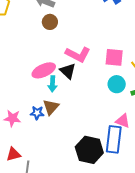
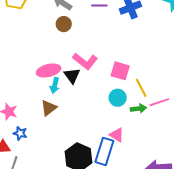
blue star: (37, 113) -> (20, 133), moved

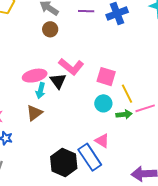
blue rectangle: (104, 151) -> (90, 157), turned -52

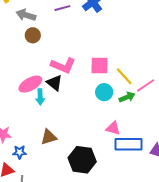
brown triangle: (34, 113) -> (49, 137), moved, turned 36
blue rectangle: (90, 157) -> (128, 144), moved, turned -40

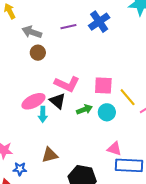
green arrow: (127, 97) -> (84, 109), moved

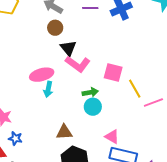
black triangle: (58, 101) -> (68, 48), moved
cyan circle: (107, 112) -> (93, 107), moved
brown triangle: (50, 155) -> (64, 132), moved

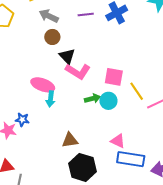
pink ellipse: (42, 75) -> (43, 85), turned 40
cyan circle: (93, 107) -> (108, 101), moved
blue star: (15, 138) -> (22, 120), moved

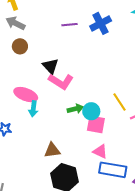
gray arrow: (49, 16) -> (16, 23), moved
brown circle: (52, 37) -> (20, 46), moved
pink square: (114, 77) -> (96, 124), moved

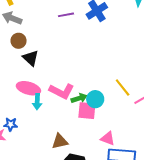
black triangle: (50, 66) -> (31, 58), moved
pink L-shape: (61, 81) -> (62, 91), moved
pink square: (96, 124) -> (87, 111), moved

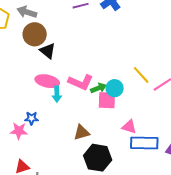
brown circle: (19, 41) -> (35, 34), size x1.5

